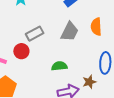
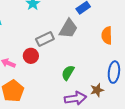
gray trapezoid: (70, 32) -> (68, 29), moved
green semicircle: (59, 66) -> (68, 73), turned -56

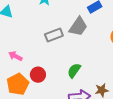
red circle: (31, 56) -> (38, 75), moved

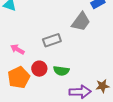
gray rectangle: (54, 35) -> (52, 40), moved
green semicircle: (74, 71) -> (61, 71), moved, turned -119

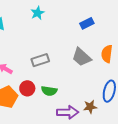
gray trapezoid: (81, 22) -> (82, 57), moved, turned 95

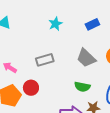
cyan star: (38, 13) -> (55, 24), moved
green semicircle: (49, 91) -> (82, 87), moved

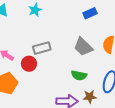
cyan star: (55, 24) -> (35, 10), moved
red circle: (31, 88) -> (29, 64), moved

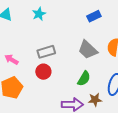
red circle: (29, 64) -> (43, 72), moved
green semicircle: (79, 75) -> (84, 79), turned -70

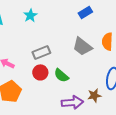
green semicircle: (84, 79) -> (61, 75), moved, turned 105

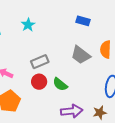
blue rectangle: (85, 12) -> (83, 21), turned 48
brown star: (94, 95) -> (100, 113), moved

